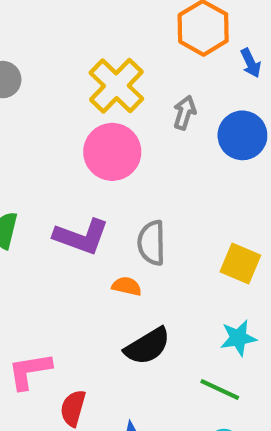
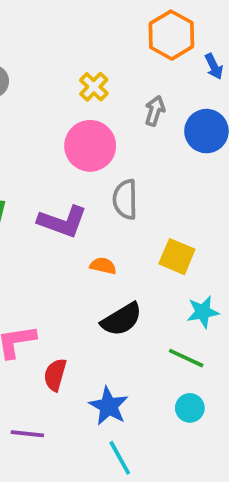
yellow cross: (116, 86) -> (94, 87), size x0.6
gray semicircle: (152, 243) -> (125, 199), moved
yellow square: (240, 263) -> (177, 257), moved

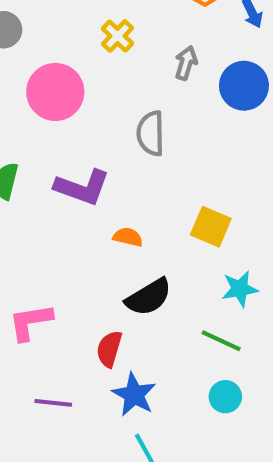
pink circle: (90, 146) -> (55, 92), moved
gray semicircle: (125, 199) -> (151, 133), moved
red semicircle: (55, 375) -> (109, 349), moved
purple line: (27, 434) -> (53, 403), moved

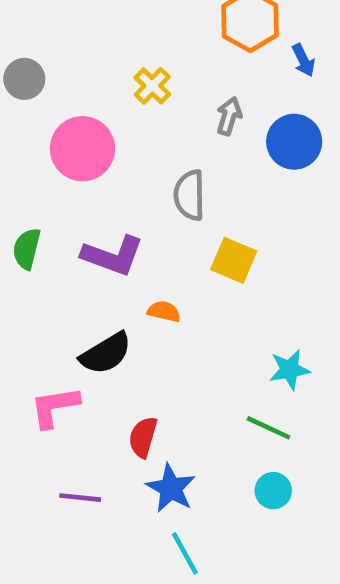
yellow square: (211, 227) -> (234, 260), moved
black semicircle: (149, 297) -> (106, 353), moved

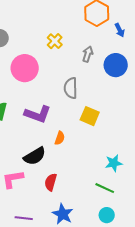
orange semicircle: (164, 311) -> (60, 138), turned 96
red semicircle: (143, 437) -> (51, 182), moved

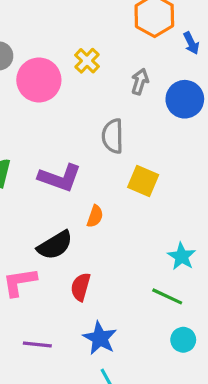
pink circle: (25, 68) -> (39, 80), moved
cyan star: (114, 163) -> (182, 256), turned -30
cyan circle: (107, 215) -> (183, 340), moved

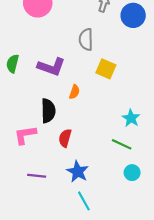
black semicircle: (55, 245) -> (48, 111), turned -60

